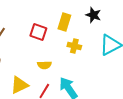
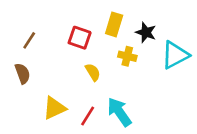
black star: (93, 15) -> (146, 32), moved
yellow semicircle: (44, 65) -> (93, 72), moved, turned -120

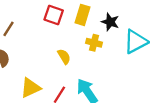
red square: (80, 38) -> (54, 15), moved

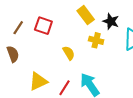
red square: (54, 15) -> (43, 26), moved
yellow rectangle: (82, 15) -> (86, 15), turned -54

